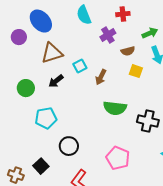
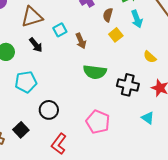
brown semicircle: (128, 51) -> (108, 15), turned 120
yellow square: (136, 71) -> (116, 35), turned 32
brown arrow: (101, 77) -> (81, 41), turned -49
black arrow: (56, 81) -> (36, 45), turned -91

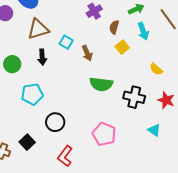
cyan square: (60, 30) -> (66, 42), turned -32
black arrow: (36, 45) -> (42, 57), turned 35

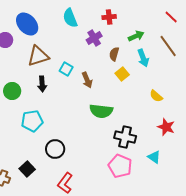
black cross: (134, 97) -> (125, 137), moved
pink pentagon: (104, 134) -> (120, 166), moved

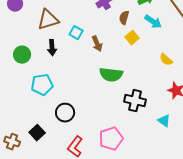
cyan arrow: (143, 58) -> (153, 22), turned -36
pink pentagon: (120, 166) -> (111, 139), moved, turned 30

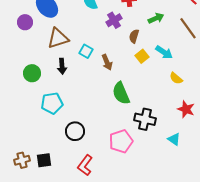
cyan arrow: (153, 22) -> (164, 52), moved
green semicircle: (111, 75) -> (121, 93), turned 60
black square: (37, 133) -> (44, 160), moved, turned 35
pink pentagon: (111, 139) -> (121, 141), moved
brown cross: (12, 142) -> (22, 160), turned -35

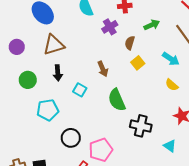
purple circle: (25, 22) -> (17, 47), moved
cyan square: (86, 51) -> (80, 90), moved
cyan arrow: (164, 52) -> (171, 59), moved
pink pentagon: (121, 141) -> (101, 150), moved

